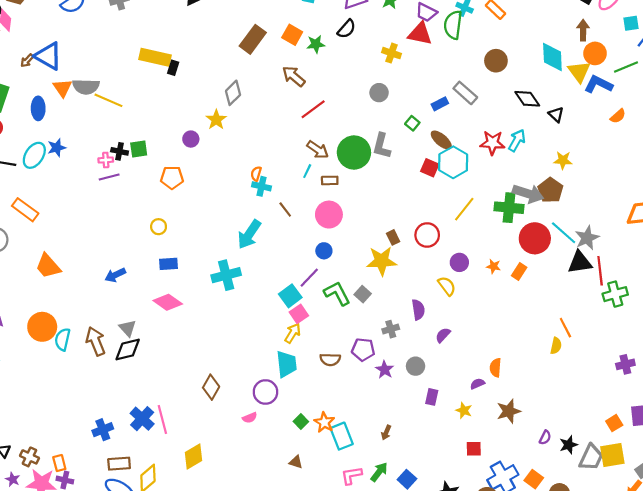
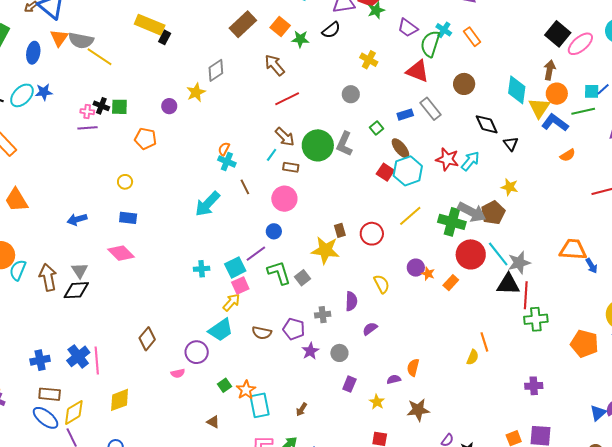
cyan square: (631, 23) -> (592, 91), moved
red triangle: (420, 34) -> (418, 71), moved
purple circle: (459, 262) -> (416, 268), moved
cyan cross: (226, 275) -> (202, 269), moved, size x0.6
cyan trapezoid: (287, 364) -> (221, 330), turned 52

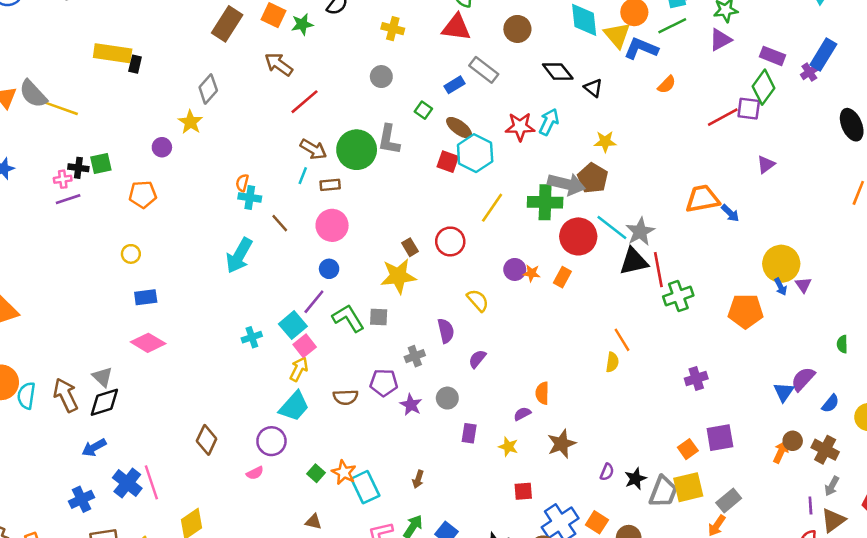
gray semicircle: (81, 40) -> (33, 94), turned 50
blue arrow: (77, 219) -> (94, 447), moved
gray square: (302, 278) -> (379, 317), turned -35

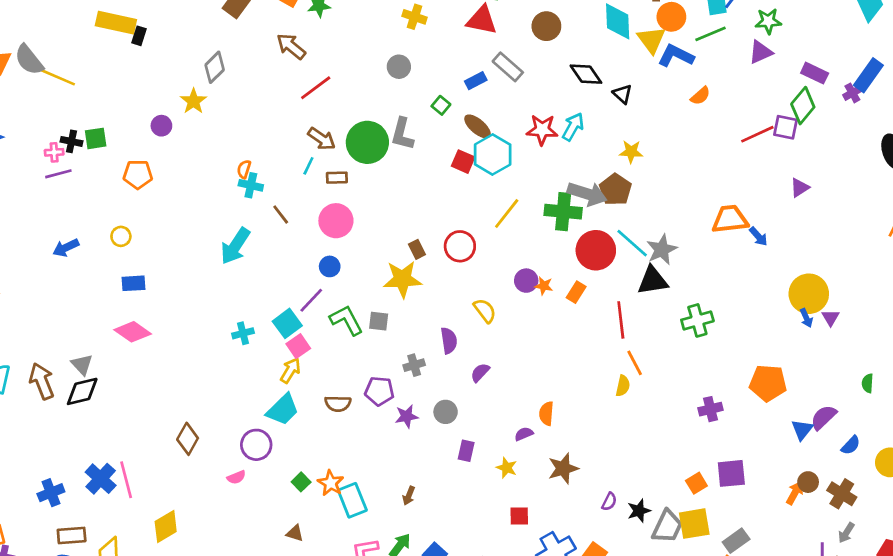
red line: (658, 270) -> (621, 320), moved
orange pentagon: (746, 311) -> (768, 383), moved
purple star: (411, 405) -> (407, 416), turned 30
blue arrow: (94, 447) -> (66, 248), moved

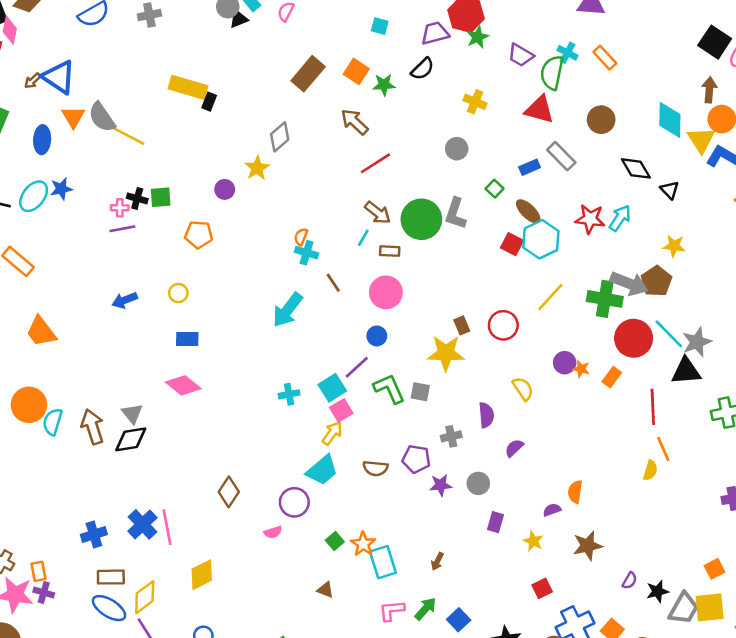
red square: (519, 516) -> (542, 588), turned -30

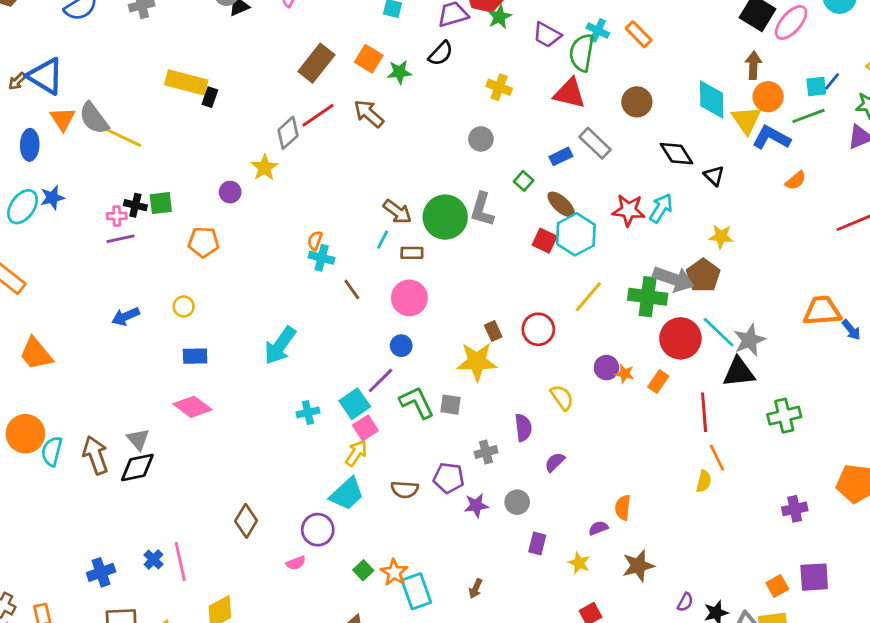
red line: (375, 163) -> (318, 115), moved
cyan arrow: (288, 310) -> (280, 346), moved
blue cross: (142, 524) -> (153, 559), size x0.6

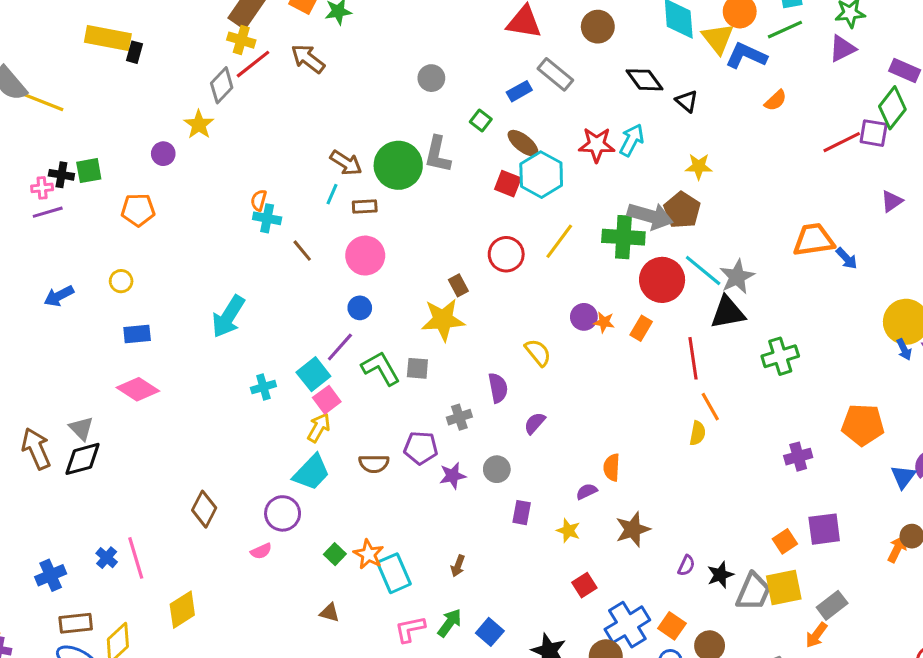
yellow cross: (499, 87) -> (241, 40), moved
red circle: (538, 329) -> (506, 254), moved

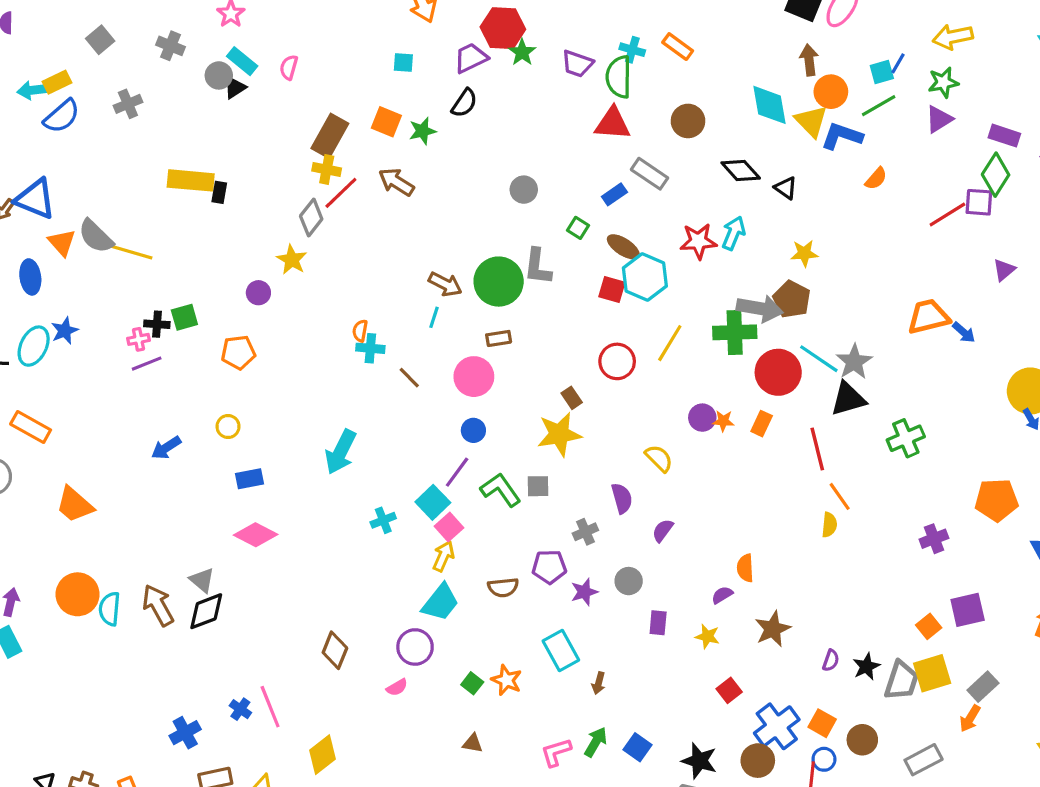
brown rectangle: (365, 207) -> (499, 338), moved
cyan rectangle: (394, 573) -> (561, 650), moved

